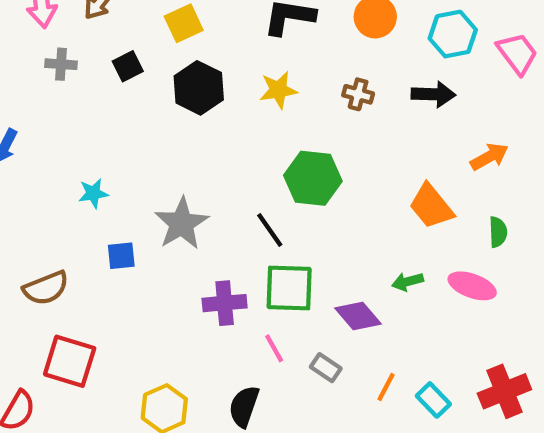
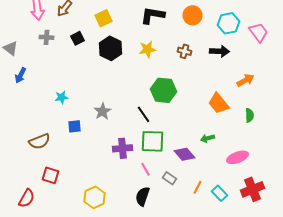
gray star: (182, 223) -> (102, 111), size x0.7
pink ellipse: (472, 286) -> (238, 157), moved, turned -40
red square: (70, 361) -> (50, 175), size x0.7
black semicircle: (244, 406) -> (142, 196), moved

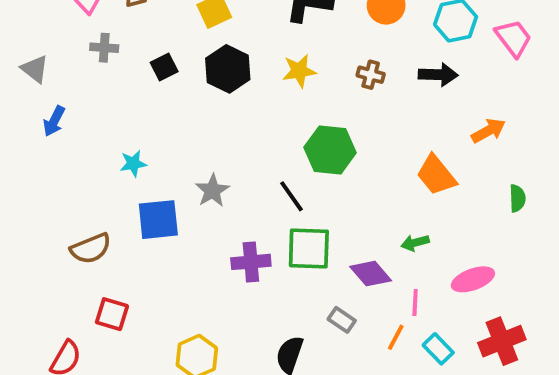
black square: (78, 38) -> (164, 67), moved
green semicircle: (250, 115) -> (517, 198), moved
blue square: (74, 126) -> (158, 220), size x1.6
pink line: (146, 169) -> (415, 303), moved, turned 32

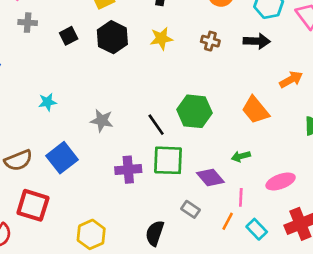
green hexagon: (330, 150) -> (194, 111), moved
gray star: (212, 191) -> (102, 121), turned -30
blue square: (158, 220) -> (62, 158), moved, turned -32
red square: (112, 314) -> (33, 205), size x1.4

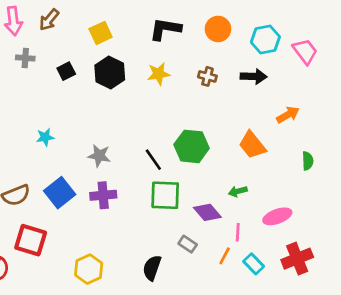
purple cross: (128, 170) -> (103, 195), moved

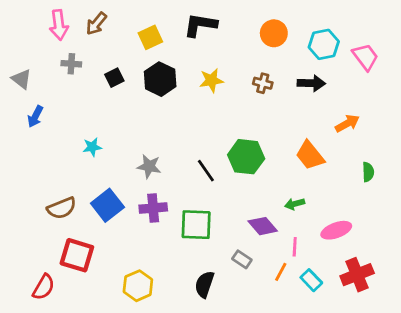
black L-shape: (165, 29) -> (200, 25), moved
green square: (165, 195) -> (196, 225), moved

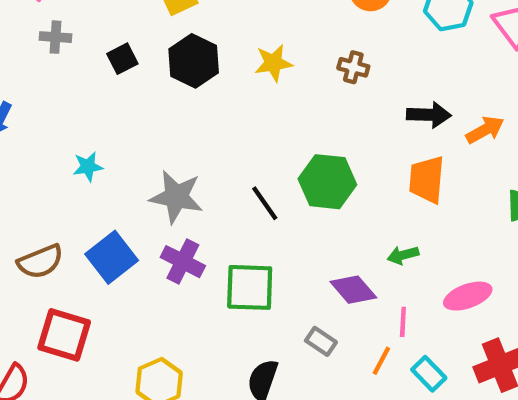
black arrow: (311, 83) -> (429, 115), moved
orange trapezoid: (310, 155) -> (427, 180), turned 44
gray star: (149, 166) -> (176, 197), size x1.4
purple cross: (153, 208) -> (183, 262), turned 32

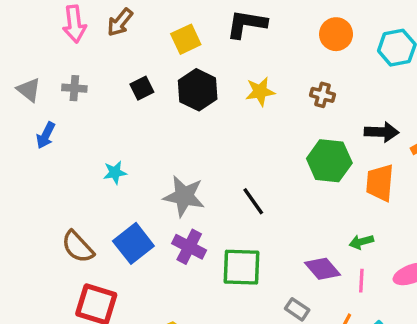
gray cross: (55, 37) -> (74, 88), moved
green hexagon: (327, 182) -> (329, 161), moved
brown semicircle: (40, 262) -> (78, 247), turned 69
pink line: (403, 322) -> (361, 281), moved

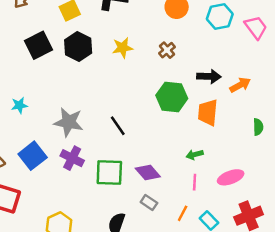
black square: (142, 88) -> (39, 45), size x1.6
brown cross: (323, 95) -> (167, 50), turned 35
purple diamond: (323, 269) -> (148, 173), moved

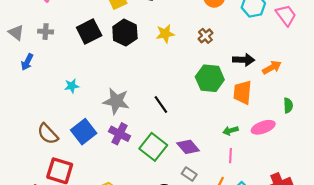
green square: (109, 173) -> (153, 147), turned 36
pink ellipse: (231, 177) -> (263, 127), moved

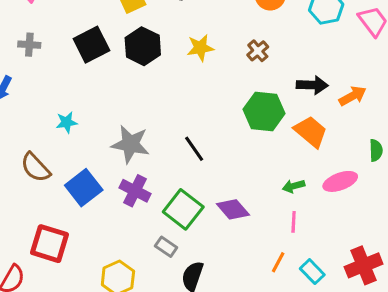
orange trapezoid: (242, 92) -> (311, 132), turned 125
brown semicircle: (48, 134) -> (36, 167), moved
gray rectangle: (189, 174) -> (166, 247), moved

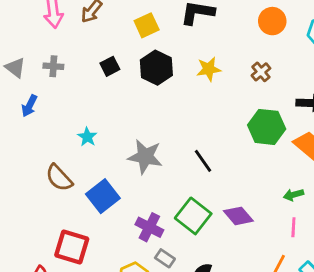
black square: (91, 45) -> (110, 66), size x0.6
cyan star: (67, 122) -> (87, 137), turned -30
purple cross: (135, 191) -> (149, 227), moved
gray rectangle: (166, 247) -> (165, 258), moved

